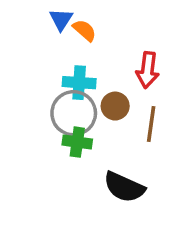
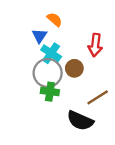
blue triangle: (61, 20) -> (39, 36), moved
cyan cross: (79, 83) -> (51, 53), turned 30
brown line: (151, 124) -> (98, 97), moved, turned 50

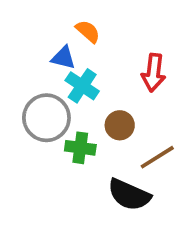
blue triangle: (39, 36) -> (63, 58), turned -49
brown circle: (74, 68) -> (120, 125), moved
gray circle: (48, 73) -> (46, 118), moved

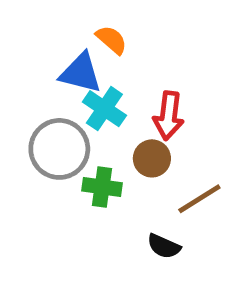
blue triangle: (63, 58) -> (81, 73), size x1.4
red arrow: (154, 73) -> (169, 116), moved
black semicircle: (129, 195) -> (164, 246), size x0.6

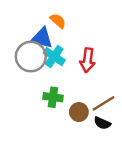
gray circle: (59, 149) -> (31, 57), moved
brown circle: (152, 158) -> (79, 112), moved
black semicircle: (164, 246) -> (102, 123), moved

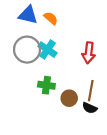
blue triangle: (42, 38) -> (28, 15), moved
red arrow: (87, 60) -> (89, 53), moved
brown line: (104, 103) -> (91, 91), turned -48

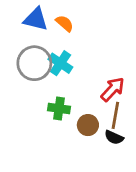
red arrow: (89, 53) -> (113, 89), moved, turned -144

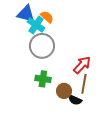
gray circle: (34, 63) -> (42, 46), moved
cyan cross: (60, 63) -> (36, 25), moved
black semicircle: (114, 137) -> (75, 100), moved

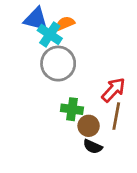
orange semicircle: (47, 17) -> (65, 23), turned -64
green cross: (43, 79) -> (72, 109), moved
black semicircle: (75, 100) -> (93, 147), moved

